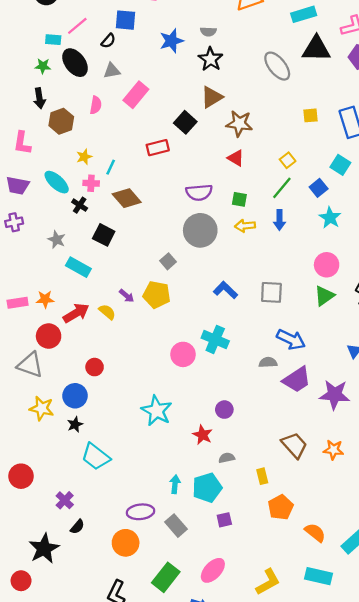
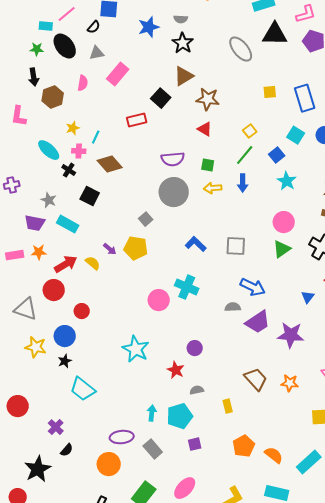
purple trapezoid: (18, 186) -> (35, 223), moved
red circle: (49, 336) -> (54, 290), moved
orange pentagon: (281, 507) -> (244, 446), moved

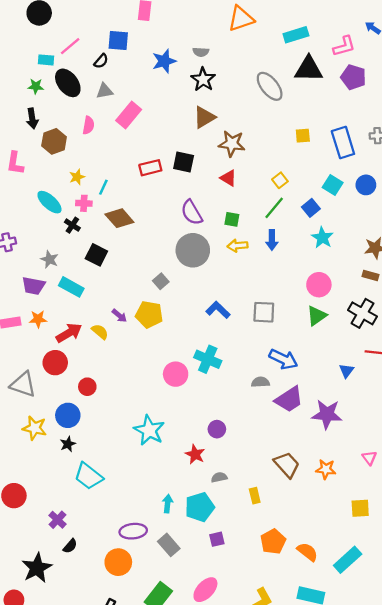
black square: (161, 98) -> (184, 162), moved, turned -30
purple semicircle: (173, 159) -> (192, 212), turned 65

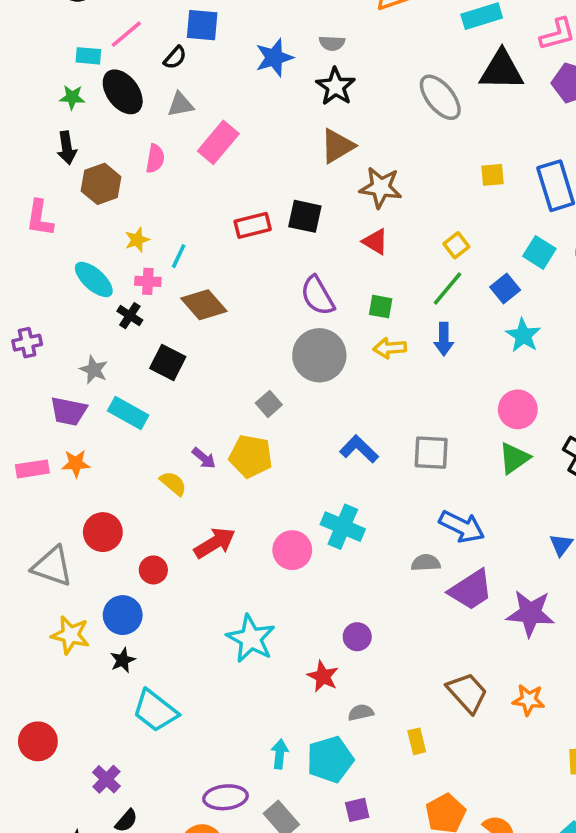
red arrow: (69, 333) -> (215, 543), moved

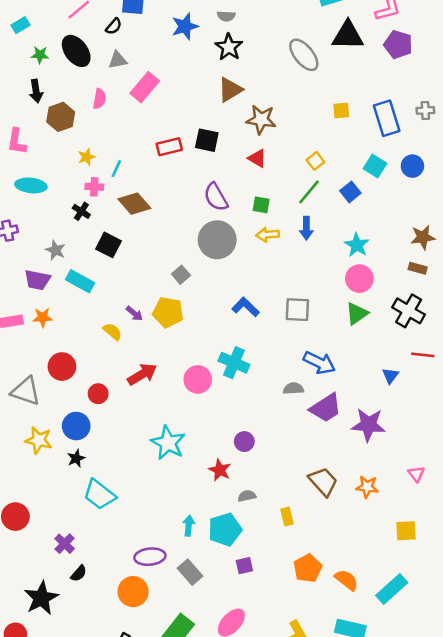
cyan rectangle: (88, 56) -> (21, 25), moved, turned -36
cyan ellipse: (94, 279) -> (31, 185), moved, turned -36
cyan star: (523, 335) -> (357, 245), moved

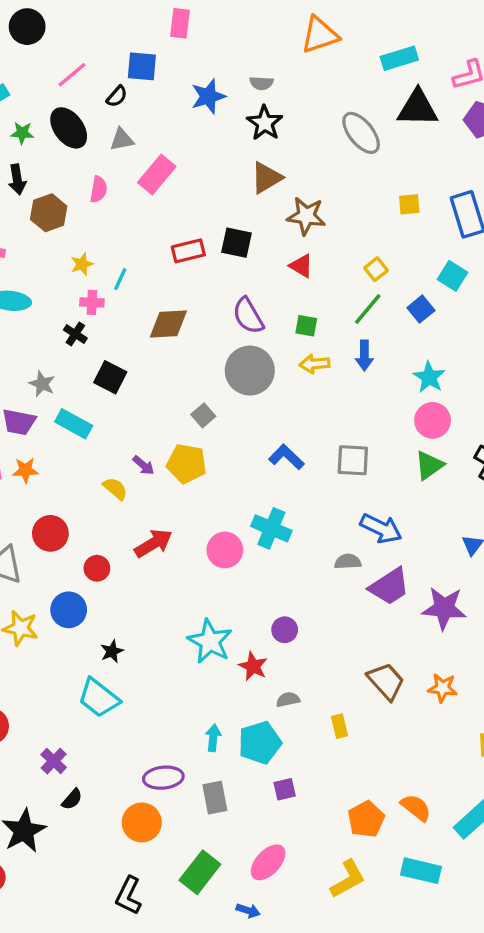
brown diamond: (134, 204) -> (168, 324), moved, turned -52
cyan star: (168, 443) -> (210, 641), moved
black star: (76, 458) -> (112, 651), moved
orange pentagon: (308, 568) -> (366, 819), moved
gray rectangle: (190, 572) -> (215, 798), turned 30

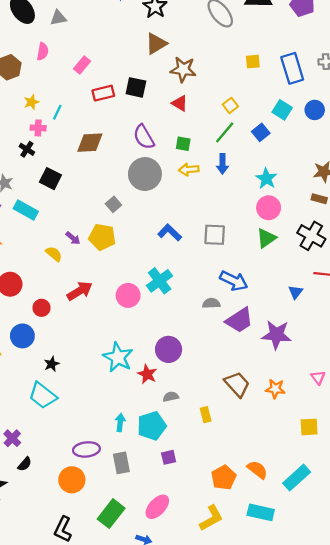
pink rectangle: (157, 174) -> (82, 65), moved, size x0.7
cyan cross: (271, 528) -> (160, 281), turned 30
purple circle: (285, 630) -> (169, 349), size x1.5

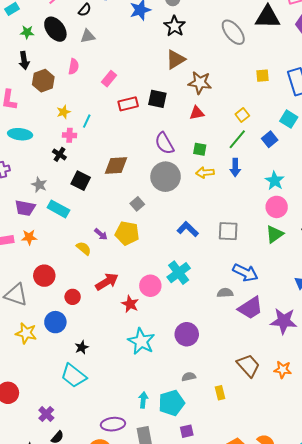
red triangle: (180, 103) -> (197, 113), turned -42
brown diamond: (90, 143) -> (116, 166), moved
red star: (147, 374) -> (130, 304), moved

